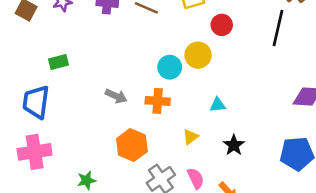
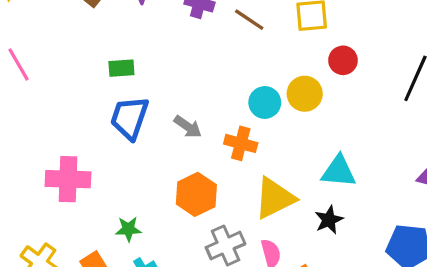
blue trapezoid: (36, 102) -> (129, 118), moved
cyan triangle: (218, 105) -> (339, 171), moved, size x1.6
yellow triangle: (191, 137) -> (275, 198), size x2.0

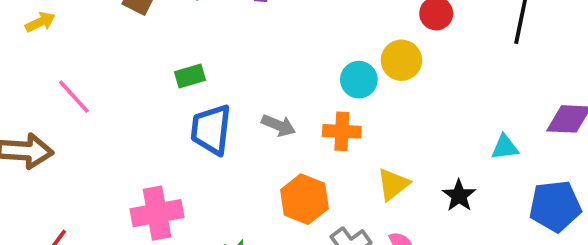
cyan triangle: (339, 171) -> (505, 147), moved, size x0.7
yellow triangle: (275, 198) -> (393, 184), size x0.7

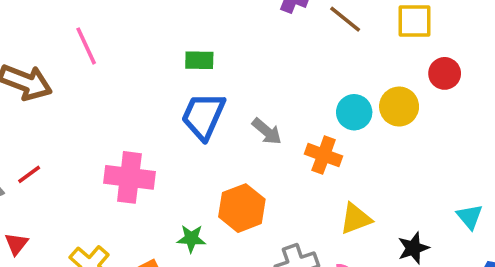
cyan triangle: (505, 147) -> (470, 217), turned 40
orange hexagon: (304, 199) -> (242, 208), moved

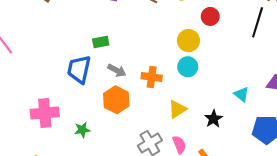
green rectangle: (199, 60) -> (101, 42), moved
cyan circle: (354, 112) -> (188, 67), moved
orange hexagon: (242, 208) -> (116, 100), moved
green star: (191, 239) -> (82, 130), moved

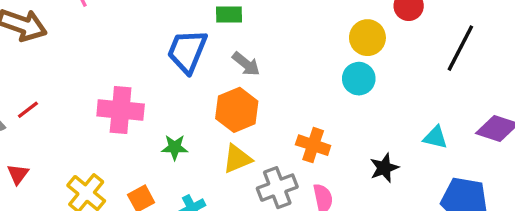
black line: (258, 22) -> (460, 48), moved
orange cross: (152, 77) -> (313, 145), moved
cyan triangle: (241, 94) -> (435, 137), turned -35
yellow triangle: (177, 109) -> (237, 159), moved

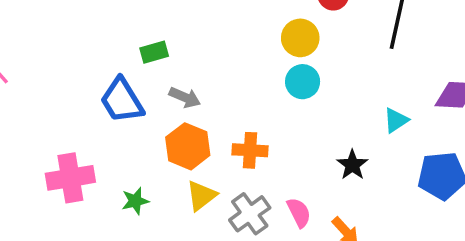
blue trapezoid: (187, 51) -> (122, 100), turned -39
cyan triangle: (435, 137) -> (396, 120), turned -32
orange cross: (313, 145) -> (250, 150), moved

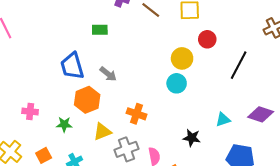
green rectangle: (154, 52) -> (100, 30), moved
orange hexagon: (188, 146) -> (87, 100), moved
black star: (352, 165) -> (192, 138), turned 30
pink cross: (70, 178) -> (30, 111), moved, size x0.6

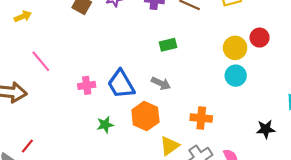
green rectangle: (100, 30) -> (168, 45), moved
red circle: (207, 39) -> (260, 38), moved
pink cross: (30, 111) -> (87, 85), moved
green star: (64, 124) -> (105, 125), moved

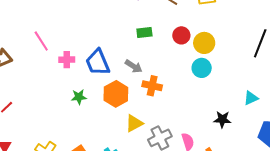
red circle: (260, 38) -> (181, 35), moved
pink line: (41, 61) -> (41, 41), moved
orange cross: (201, 118) -> (152, 86), moved

